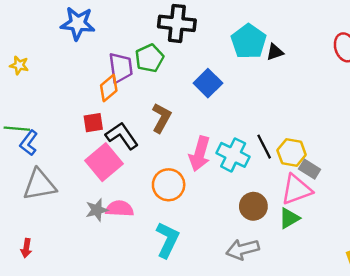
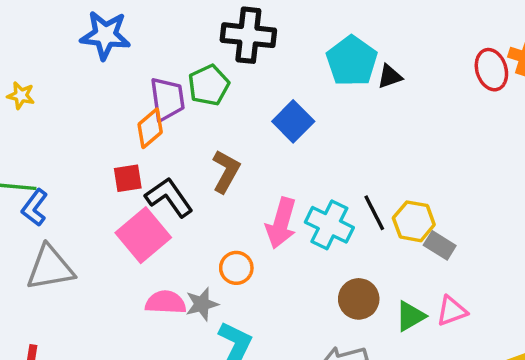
orange circle: (169, 185) -> (236, 268), size x0.7
pink triangle: (296, 190) -> (452, 311), moved, size x0.7
gray star: (97, 210) -> (202, 304), moved

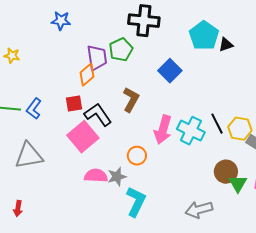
blue star: (105, 35) -> (61, 21), size x0.7
blue L-shape: (35, 208) -> (34, 109), moved
brown circle: (359, 299) -> (226, 172), moved
green triangle: (410, 316) -> (238, 184), turned -30

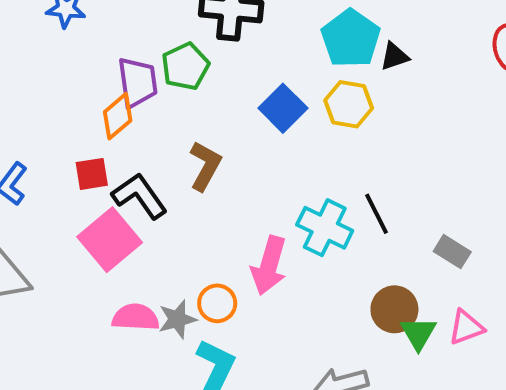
yellow hexagon: (240, 129) -> (349, 104), moved
pink arrow: (163, 130) -> (269, 266), moved
orange circle: (137, 156) -> (217, 303), moved

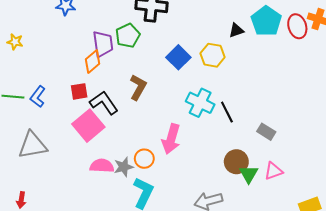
cyan pentagon: (351, 38) -> (266, 21), moved
cyan cross: (325, 228) -> (200, 103), moved

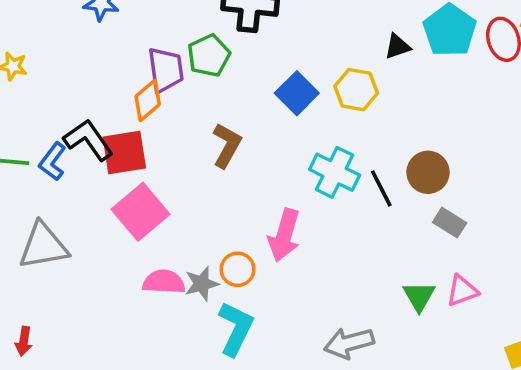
red square: (79, 91) -> (124, 153), size x1.5
black L-shape: (104, 103) -> (88, 140), moved
brown circle: (236, 162) -> (428, 172), moved

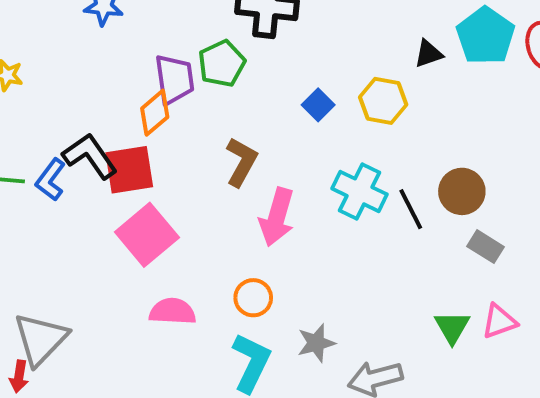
blue square: (297, 93) -> (318, 105), size x0.7
pink arrow: (284, 235) -> (277, 217), moved
gray triangle: (43, 246) -> (41, 339), moved, turned -36
gray star: (202, 284) -> (316, 343), moved

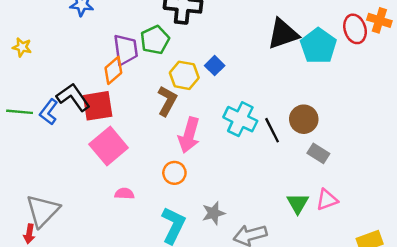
cyan pentagon: (485, 36) -> (318, 46), moved
black triangle: (428, 54) -> (283, 34), size x1.8
yellow hexagon: (383, 101) -> (184, 75), moved
orange circle: (253, 298) -> (174, 173), moved
pink semicircle: (173, 311) -> (124, 194), size x0.7

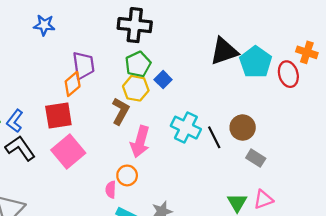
orange cross: (379, 20) -> (307, 52), moved
red ellipse: (355, 29) -> (288, 74), moved
green pentagon: (155, 40) -> (138, 64), moved
black L-shape: (73, 97) -> (20, 148), moved
pink semicircle: (124, 194) -> (111, 190), moved, turned -91

